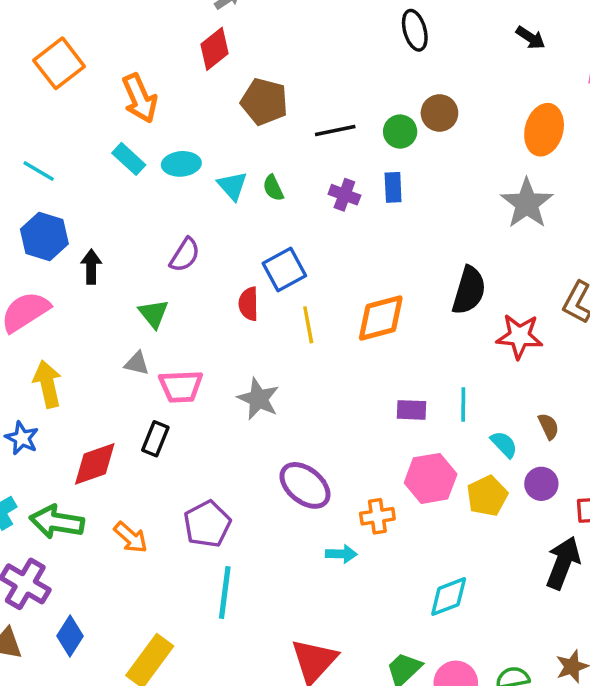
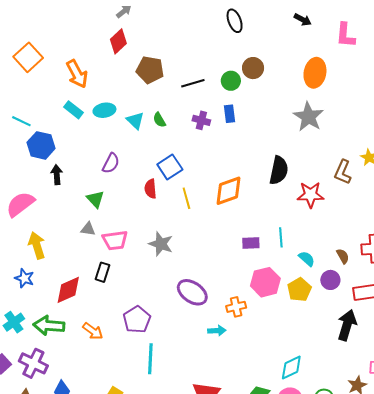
blue hexagon: (44, 237) -> (41, 145), moved
brown semicircle: (549, 426) -> (343, 256), moved
cyan diamond: (449, 597) -> (291, 368), moved

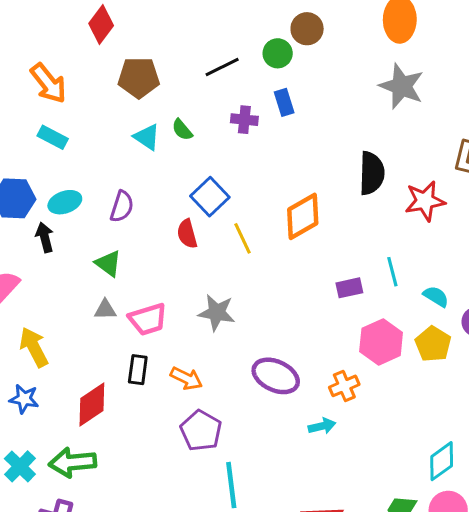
brown pentagon: (150, 70) -> (139, 78), moved
cyan ellipse: (104, 110) -> (65, 202), moved
orange arrow: (93, 331) -> (186, 378), moved

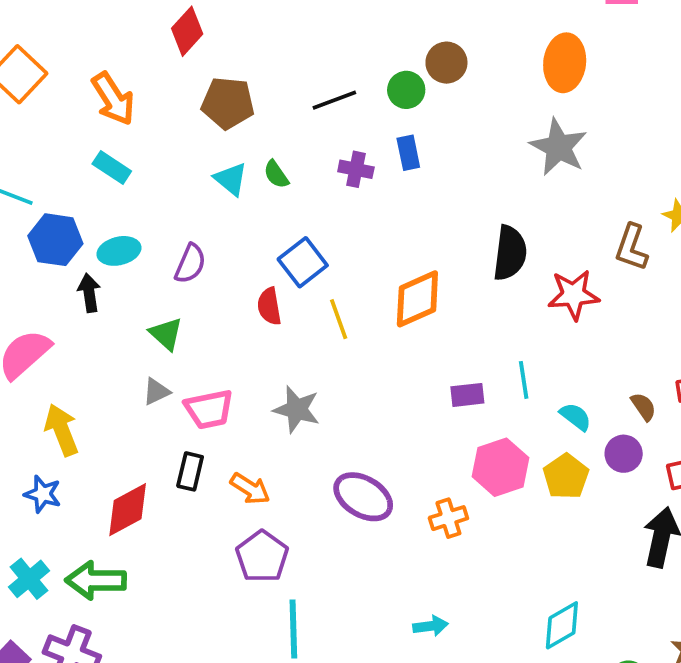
gray triangle: (105, 310) -> (156, 392), turned -30
cyan arrow: (322, 426) -> (430, 626), moved

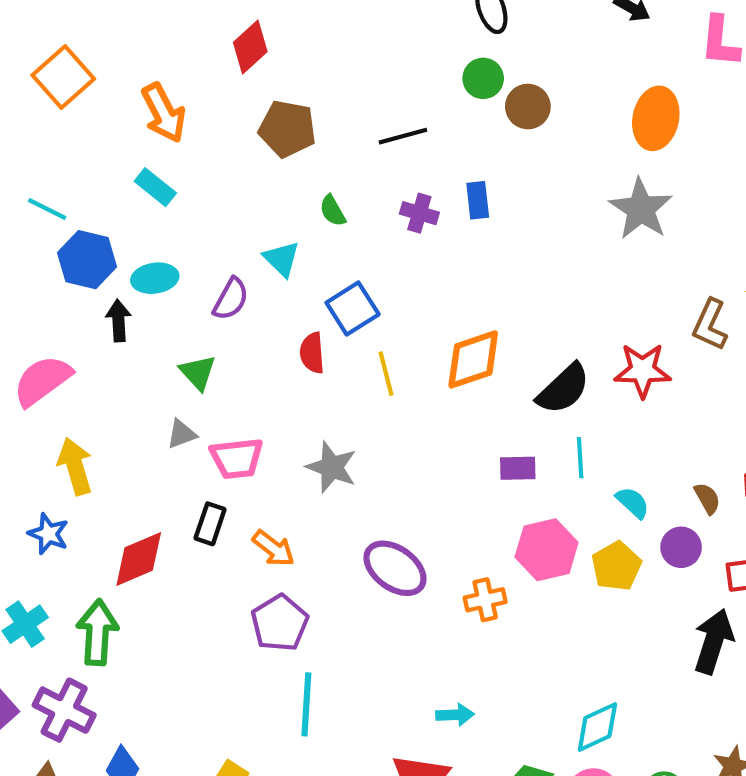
green circle: (406, 90) -> (483, 78), moved
cyan triangle: (231, 179) -> (282, 259), moved
black semicircle: (510, 253) -> (563, 389), moved, turned 34
green arrow: (96, 580) -> (97, 632), turned 88

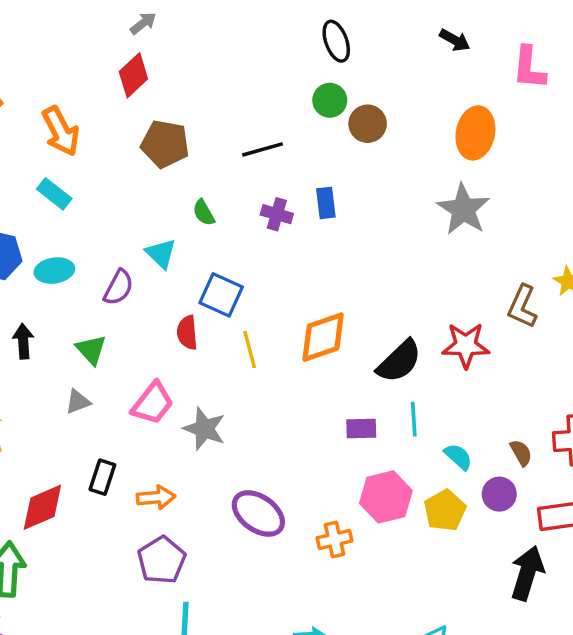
blue square: (353, 309) -> (221, 295), turned -33
black arrow: (118, 321) -> (23, 341), moved
pink trapezoid: (237, 458) -> (153, 403), moved, turned -45
orange arrow: (273, 548) -> (156, 497), turned -42

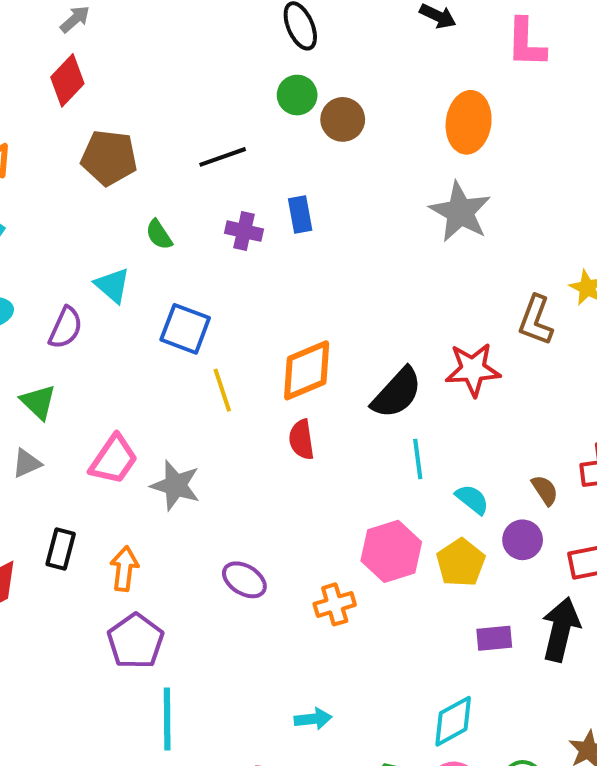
red semicircle: (187, 333) -> (301, 440), moved
purple rectangle: (361, 429) -> (494, 638), moved
orange arrow: (156, 497) -> (124, 569), turned -75
purple ellipse: (258, 513) -> (244, 580), size x0.7

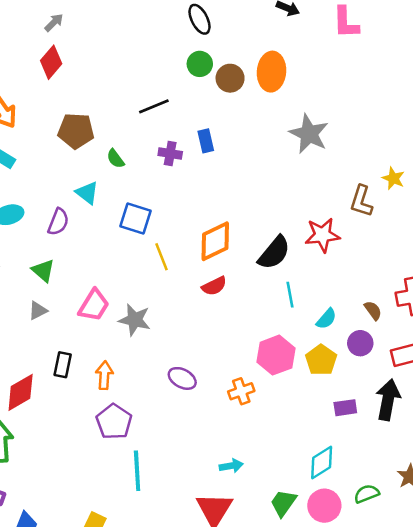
orange ellipse: (469, 122) -> (271, 72), moved
brown pentagon: (109, 158) -> (76, 131), moved
red semicircle: (301, 440) -> (214, 286), turned -105
cyan semicircle: (472, 499) -> (326, 319), turned 95

